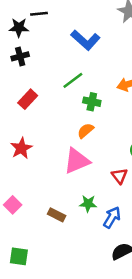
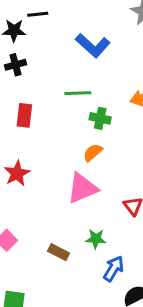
green line: (73, 80) -> (78, 93), turned 35
red rectangle: (28, 99) -> (24, 115), turned -36
blue arrow: (112, 217) -> (114, 269), moved

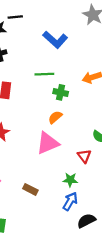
green star: (96, 239) -> (70, 180), moved

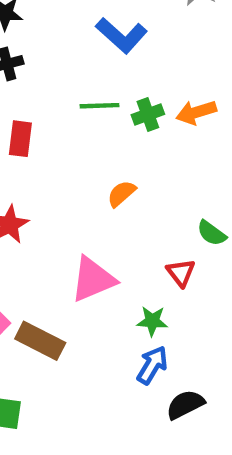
green cross: (61, 92) -> (148, 114), moved, turned -32
pink triangle: (48, 143) -> (93, 279), moved
brown rectangle: (30, 189) -> (40, 341), moved, size x1.5

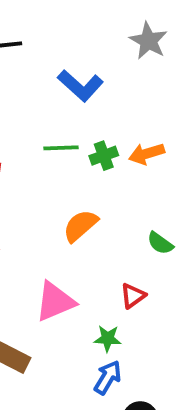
orange semicircle: (121, 194) -> (80, 226), size x1.4
green semicircle: (212, 233) -> (160, 243), moved
red triangle: (181, 273) -> (133, 296), turned 32

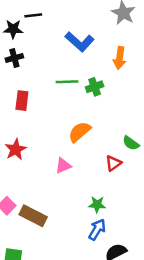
orange arrow: (147, 154) -> (120, 58), moved, turned -65
red triangle: (133, 296) -> (113, 163), moved
pink triangle: (55, 302) -> (63, 166), moved, size x0.6

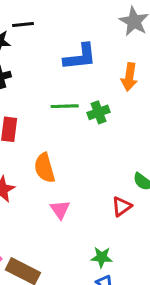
blue L-shape: (80, 42) -> (80, 57), turned -48
orange semicircle: (80, 132) -> (45, 168), moved, turned -65
pink triangle: (63, 166) -> (60, 209), turned -42

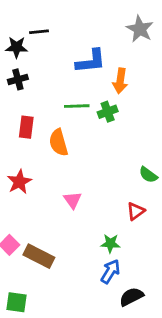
orange arrow: (129, 77) -> (120, 81), moved
orange semicircle: (45, 168) -> (59, 143), moved
red triangle: (122, 206) -> (136, 211), moved

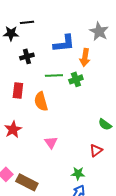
gray star: (140, 29) -> (99, 31), moved
black cross: (18, 79) -> (27, 56), moved

